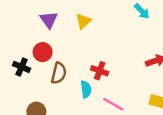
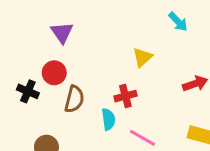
yellow triangle: (84, 21) -> (143, 57), moved
red cross: (100, 71) -> (125, 96), turned -35

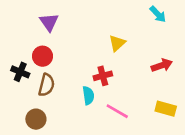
cyan arrow: (178, 22) -> (158, 14), moved
brown semicircle: (74, 99) -> (46, 85), moved

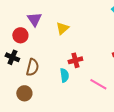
yellow triangle: (117, 43) -> (62, 28), moved
red circle: (42, 56) -> (20, 35), moved
pink line: (117, 111) -> (98, 84), moved

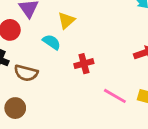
brown semicircle: (32, 67) -> (26, 73), turned 90
cyan semicircle: (64, 75) -> (52, 42), moved, turned -48

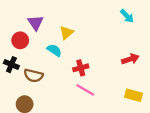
pink line: (115, 96) -> (85, 90), moved

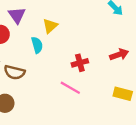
cyan semicircle: (54, 50) -> (37, 45), turned 40
red cross: (81, 68) -> (80, 63), moved

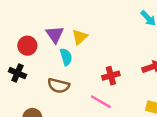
purple triangle: (17, 15) -> (55, 34), moved
brown semicircle: (14, 72) -> (59, 86), moved

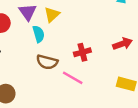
brown semicircle: (59, 86) -> (47, 62), moved

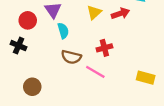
yellow triangle: (52, 15) -> (94, 12), moved
red arrow: (123, 44) -> (120, 13), moved

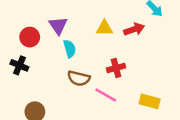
yellow triangle: (94, 12) -> (104, 28), turned 42
yellow rectangle: (146, 78) -> (150, 101), moved

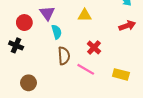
red arrow: (134, 29) -> (127, 26), moved
red cross: (116, 68) -> (94, 47), turned -32
brown semicircle: (79, 78) -> (64, 56), turned -108

